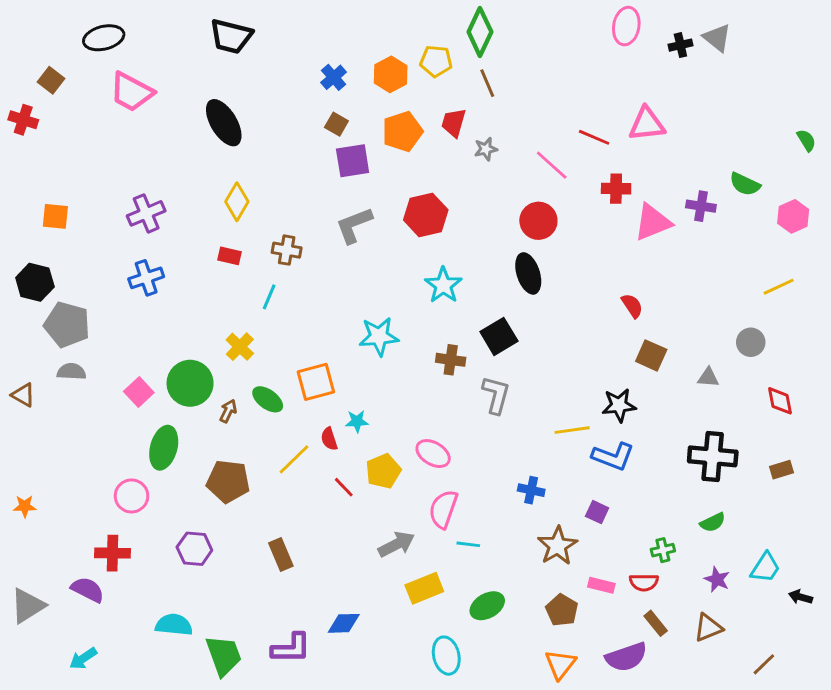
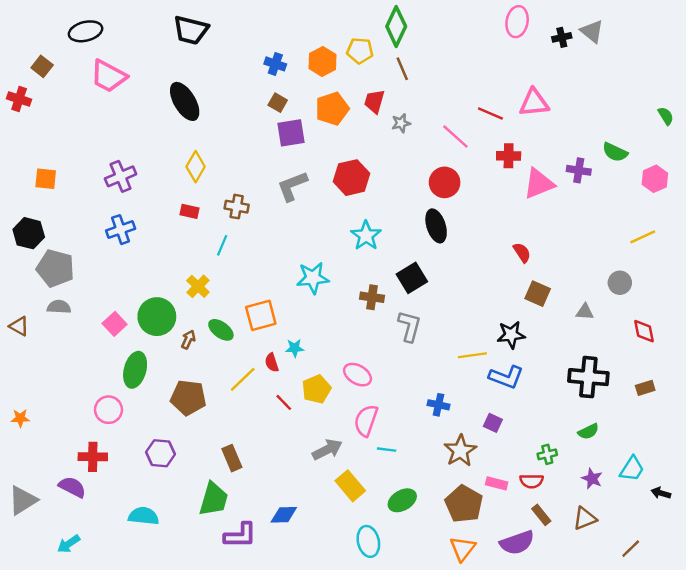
blue cross: (334, 77) -> (275, 64), turned -30
yellow rectangle: (424, 588) -> (350, 486), turned 72
brown pentagon: (562, 610) -> (464, 504), size x1.4
green trapezoid: (224, 656) -> (214, 499), moved, turned 36

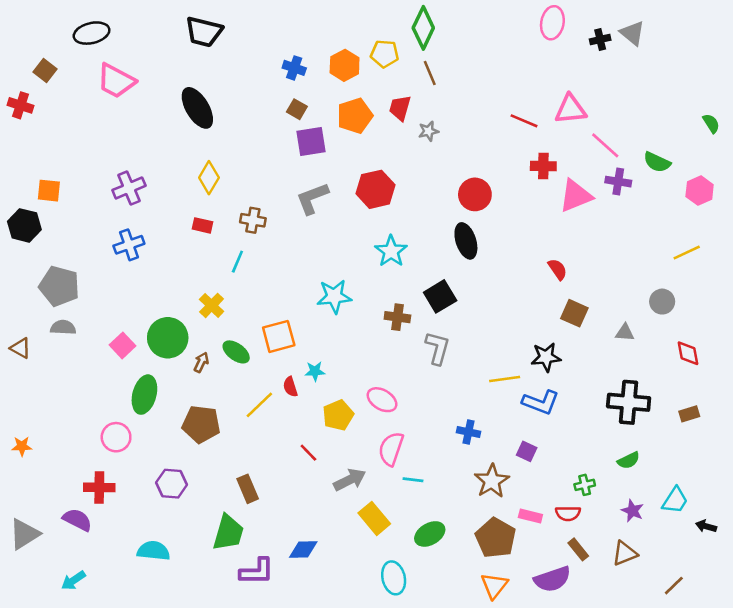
pink line: (455, 136) -> (605, 145), moved
black hexagon: (29, 233) -> (24, 225), moved
red line: (284, 402) -> (308, 453), moved

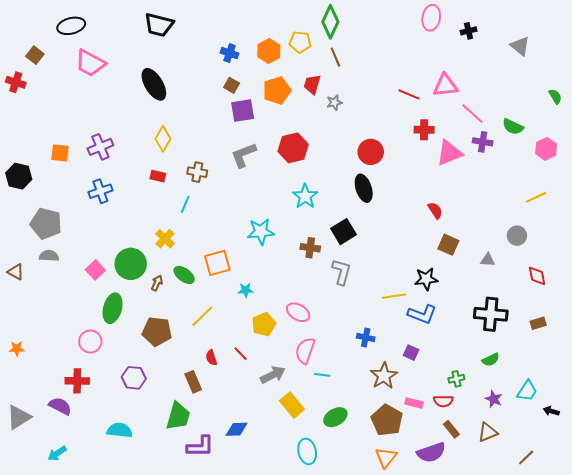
gray triangle: (632, 33) -> (520, 46), moved
orange square: (49, 191) -> (60, 153), moved
red semicircle: (290, 387) -> (211, 358), moved

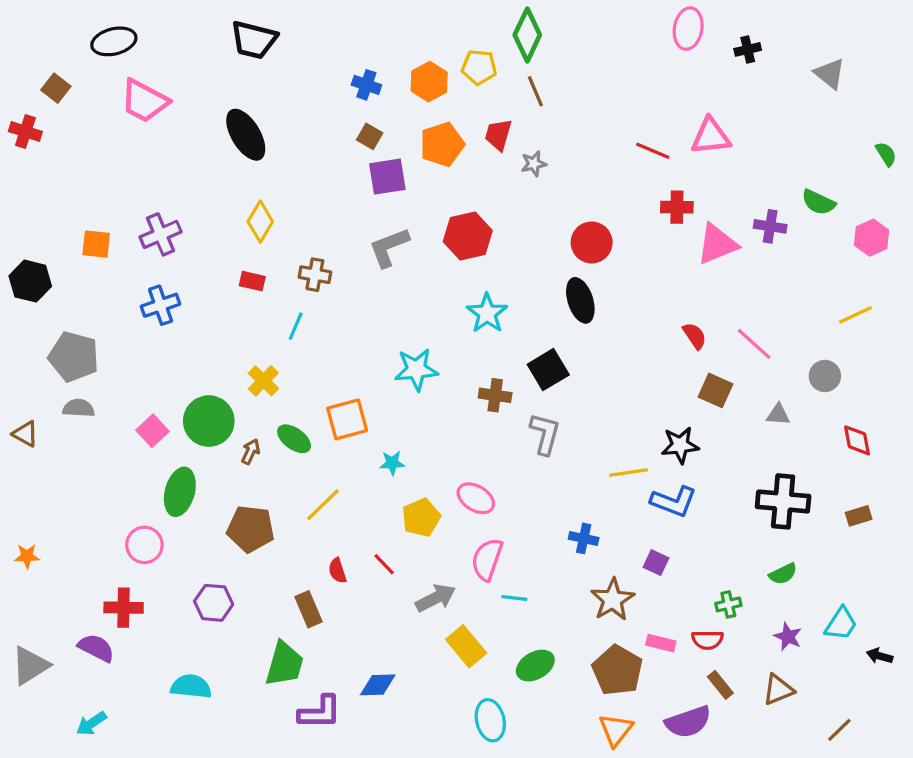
pink line: (473, 114) -> (754, 344), moved

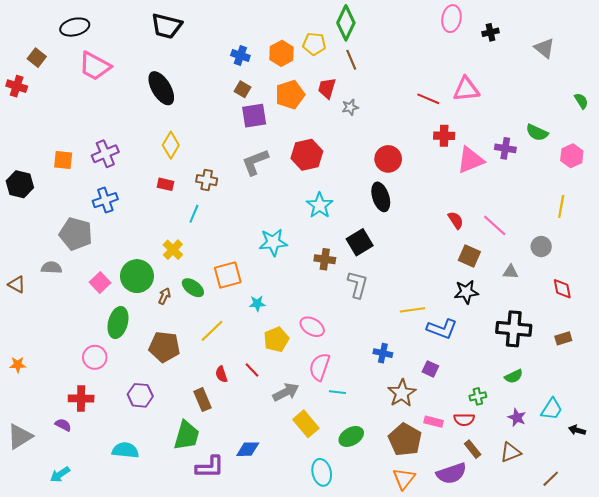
yellow line: (855, 315) -> (561, 206), turned -55
gray pentagon: (74, 357) -> (76, 234), moved
black star: (680, 445) -> (466, 292), moved
purple semicircle: (96, 648) -> (63, 425), size x0.7

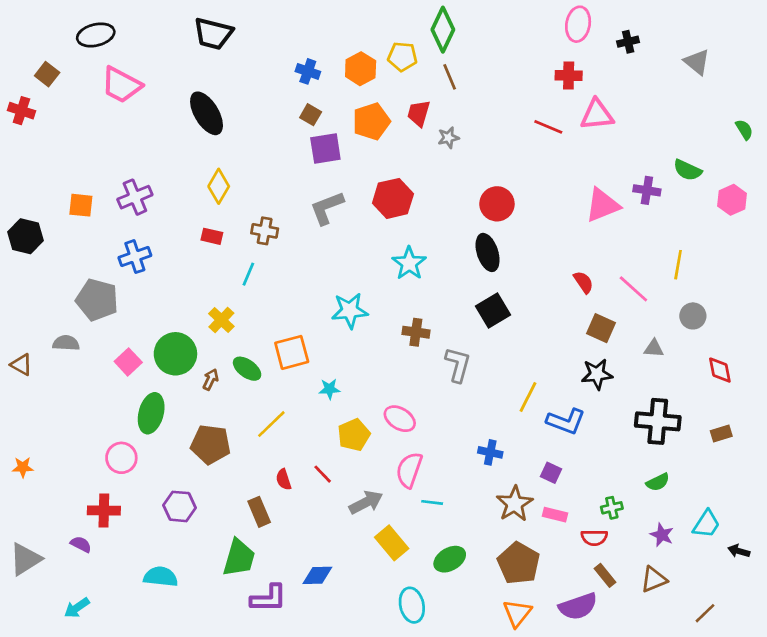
red cross: (444, 136) -> (569, 75), moved
yellow line: (561, 206) -> (678, 265), moved
black square: (360, 242) -> (493, 311), moved
yellow line: (412, 310) -> (528, 397), turned -55
pink rectangle: (434, 422) -> (555, 515), moved

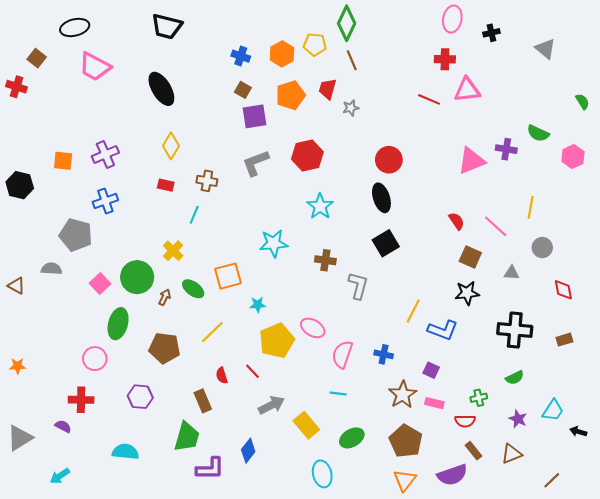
yellow pentagon: (354, 435) -> (277, 341), size x1.4
pink semicircle: (409, 470) -> (342, 354), moved
gray arrow: (366, 502) -> (271, 405), moved
blue diamond: (317, 575) -> (248, 451), turned -50

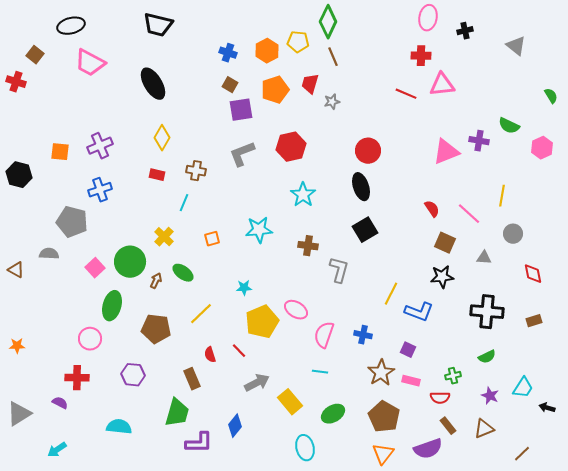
orange square: (228, 276) -> (212, 239), moved, size x0.6

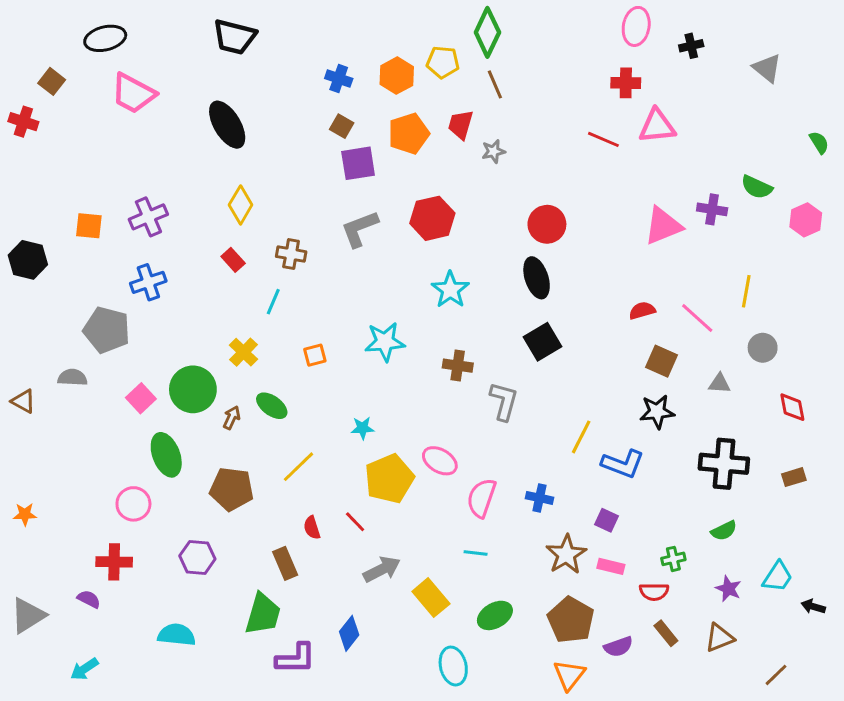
red rectangle: (157, 175) -> (233, 260), turned 35
red semicircle: (432, 209) -> (642, 311), turned -72
green ellipse: (112, 306) -> (166, 455), turned -36
purple semicircle: (428, 449) -> (618, 647), moved, size x0.7

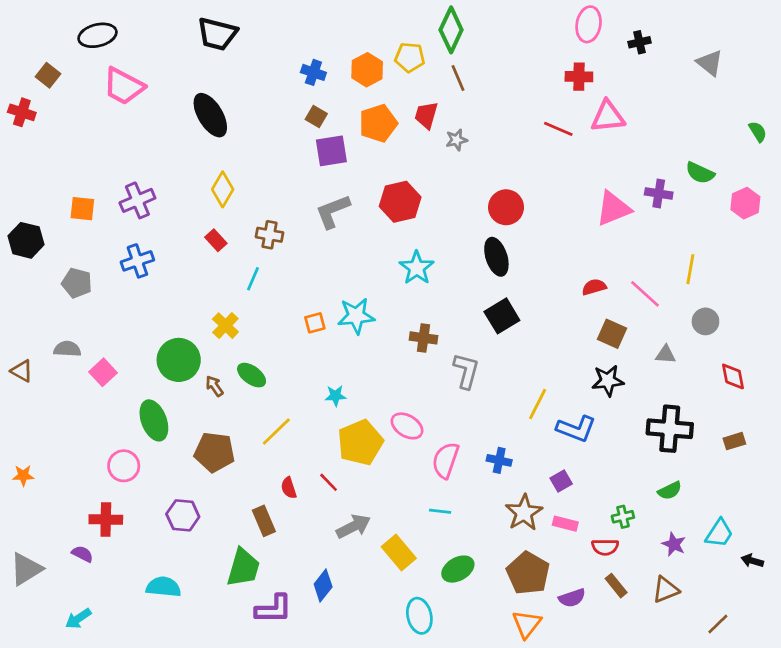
gray pentagon: (107, 330) -> (77, 283), moved, size x0.7
orange square: (315, 355) -> (315, 323), moved
pink square: (141, 398) -> (103, 372), moved
brown arrow: (232, 418) -> (214, 386), turned -60
purple square: (606, 520) -> (561, 481), turned 35

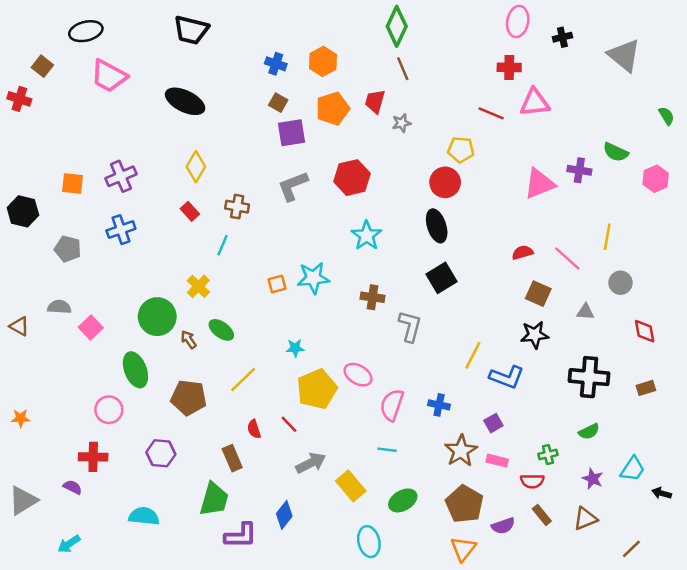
yellow pentagon: (410, 57) -> (461, 150), moved
gray triangle: (710, 63) -> (624, 55), size x1.4
black ellipse: (210, 115) -> (185, 101), turned -33

